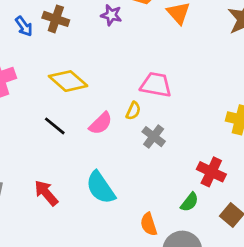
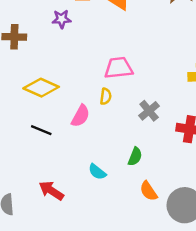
gray cross: (154, 137) -> (149, 111), moved, turned 30
cyan semicircle: (101, 188) -> (97, 172), size x0.6
green semicircle: (189, 202) -> (135, 157), moved

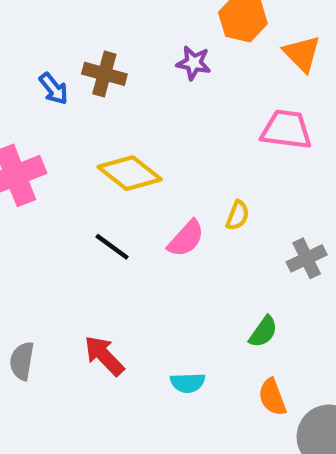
pink trapezoid: (118, 68) -> (286, 130), moved
cyan semicircle: (97, 172) -> (188, 383), moved, turned -54

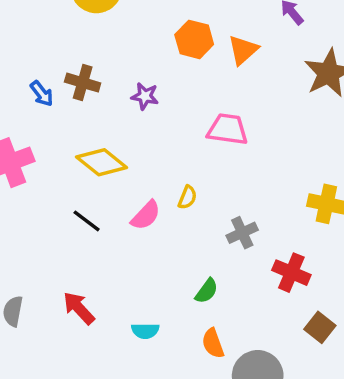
orange triangle: (302, 54) -> (243, 50), moved, turned 32
purple star: (194, 63) -> (145, 96), moved

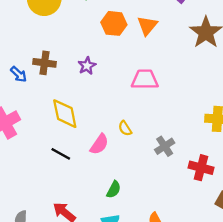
purple star: (145, 96) -> (87, 66), turned -30
yellow diamond: (102, 162) -> (65, 114), turned 48
yellow semicircle: (187, 197) -> (125, 128), turned 133
green semicircle: (207, 291) -> (114, 190), moved

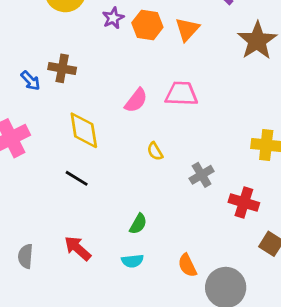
purple star: (87, 66) -> (113, 18), moved
pink semicircle: (99, 144) -> (136, 100), moved

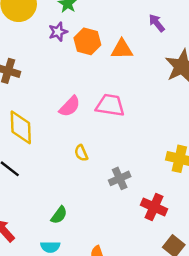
orange triangle: (187, 29) -> (122, 49), turned 40

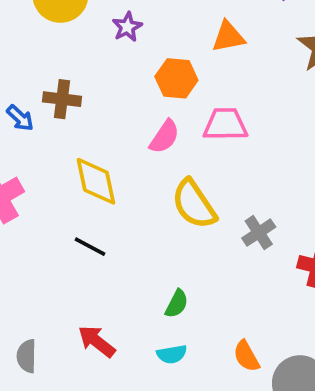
orange hexagon: (87, 41) -> (176, 78), moved
yellow semicircle: (81, 153) -> (194, 204), size x2.0

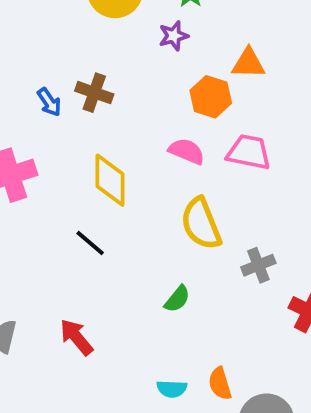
orange triangle: (228, 37) -> (248, 63), moved
pink semicircle: (164, 137) -> (187, 151), turned -114
green semicircle: (177, 304) -> (177, 299), moved
cyan semicircle: (172, 354) -> (172, 389), moved

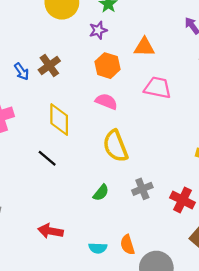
brown cross: (94, 93) -> (49, 65), turned 35
orange hexagon: (211, 97) -> (108, 66), moved
pink trapezoid: (249, 152) -> (158, 88), moved
gray cross: (258, 265) -> (142, 189), moved
red arrow: (76, 337) -> (50, 231), moved, turned -40

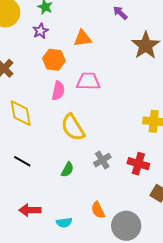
pink trapezoid: (158, 88) -> (88, 81), moved
pink semicircle: (106, 101) -> (58, 91), turned 90
black line: (47, 158) -> (22, 161), moved
cyan semicircle: (98, 248) -> (64, 223), moved

